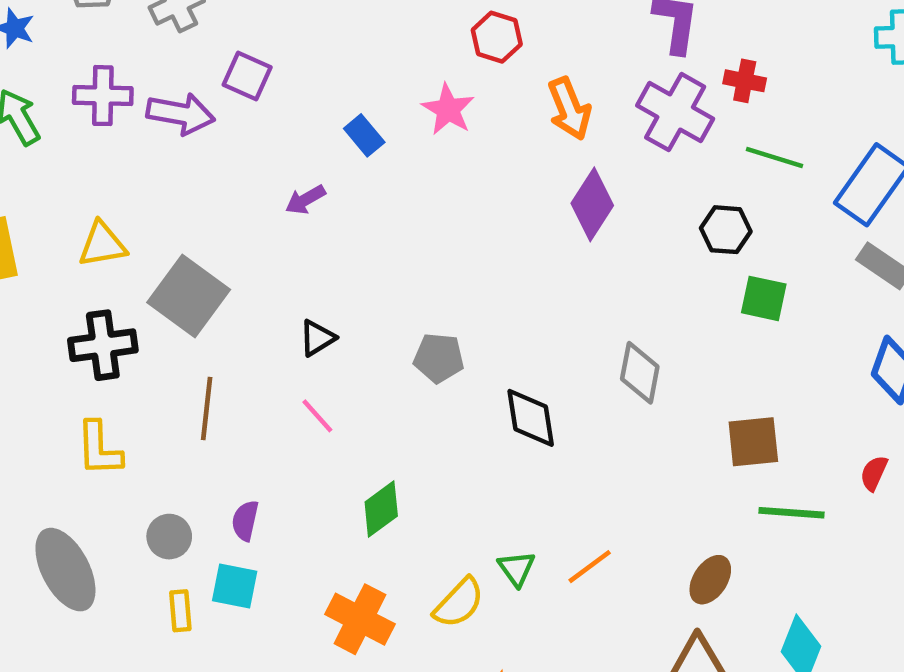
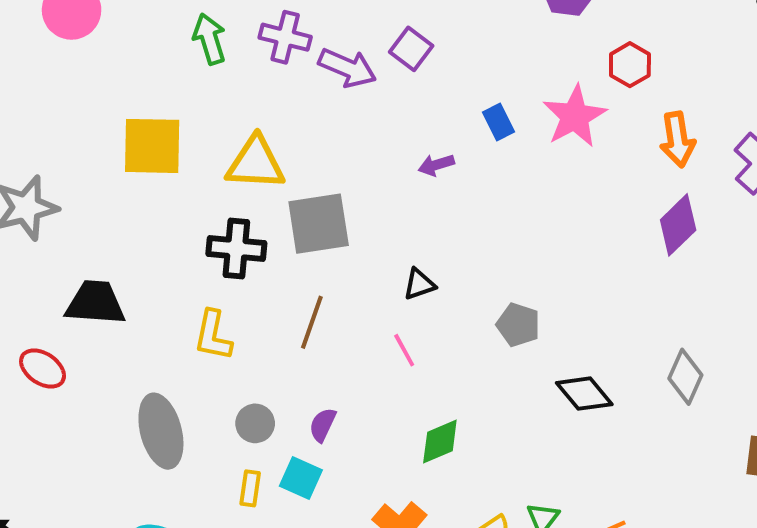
pink star: (448, 109) -> (575, 116), size x1.4
yellow triangle: (102, 244) -> (256, 163), size x1.4
gray square: (189, 296) -> (319, 224), turned 32
black diamond: (531, 418) -> (584, 394), turned -44

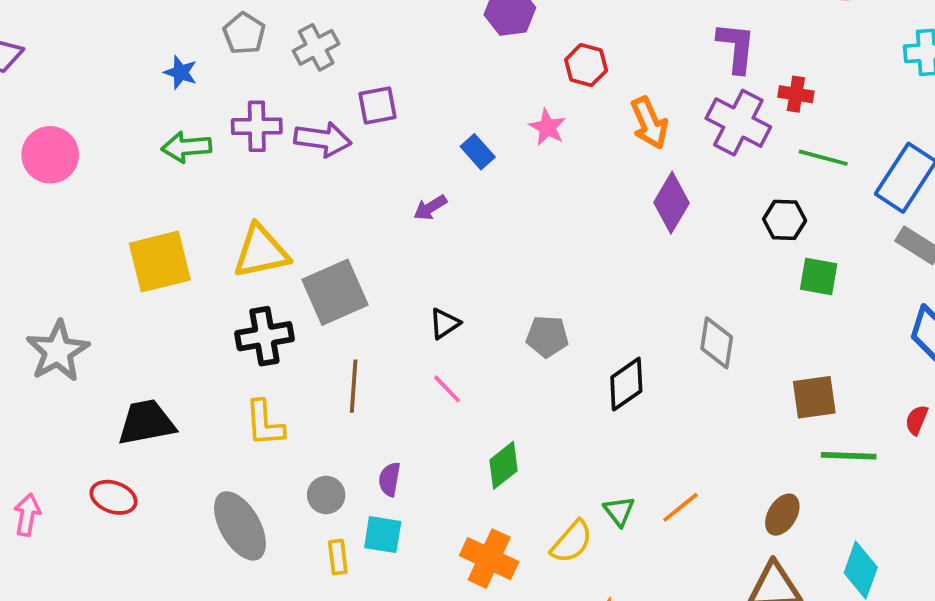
green arrow: (209, 39) -> (186, 147), turned -63
purple square: (411, 49) -> (377, 105), turned -33
pink star: (575, 116) -> (547, 127), size x0.6
black diamond: (584, 394) -> (626, 384), turned -70

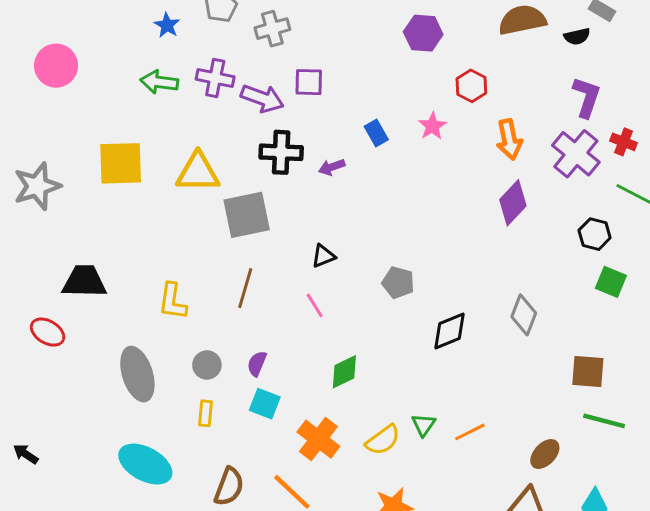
black cross: (264, 336) -> (281, 152), moved
gray star: (58, 351) -> (37, 186), moved
cyan square: (383, 535) -> (265, 404), moved

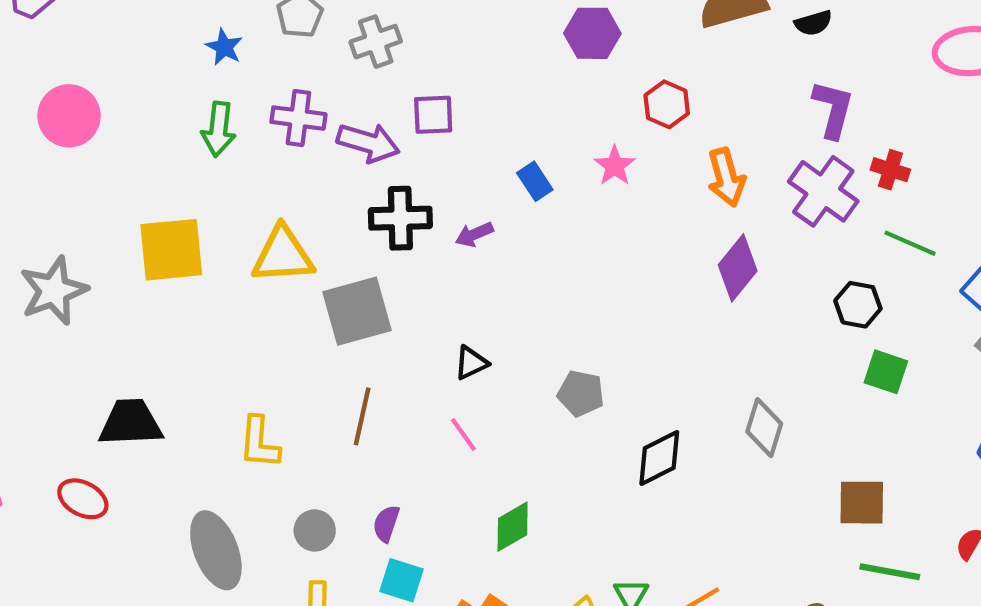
green arrow: (159, 82) -> (219, 129), turned -87

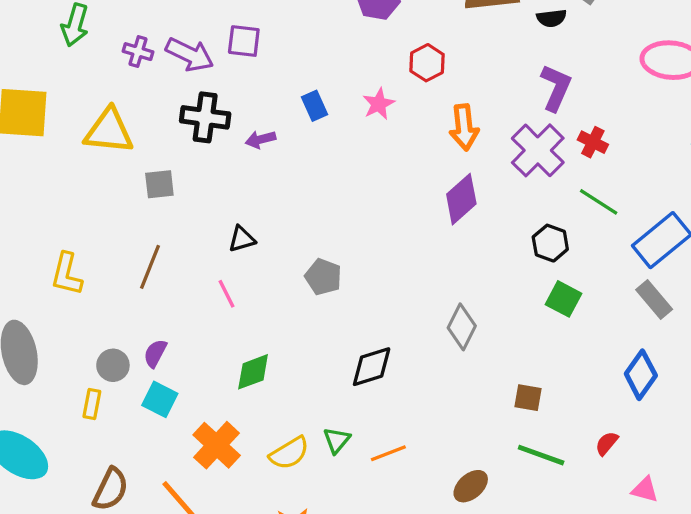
purple cross: (298, 118) -> (138, 52), moved, size x0.7
gray square: (357, 311) -> (159, 184), size x0.6
black diamond: (659, 458) -> (372, 367), moved
brown square: (862, 503) -> (528, 398), size x0.7
gray circle: (315, 530) -> (113, 365), moved

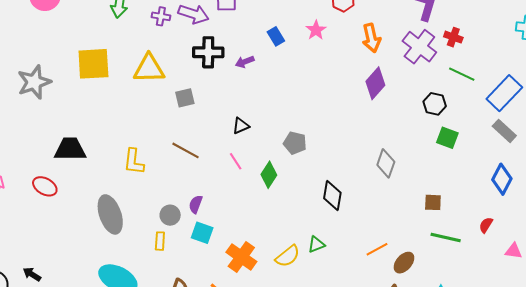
brown line: (150, 267) -> (186, 150), turned -76
black diamond: (372, 367) -> (332, 195), turned -56
green diamond: (253, 372) -> (269, 175), moved, turned -30
green triangle: (337, 440) -> (316, 244), turned 36
orange line: (388, 453) -> (377, 249), moved

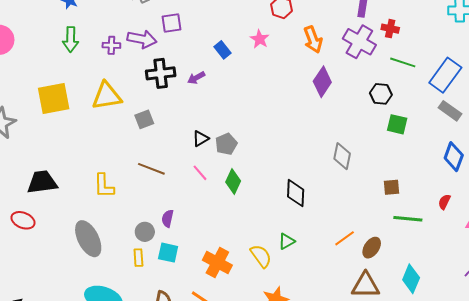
gray pentagon: (295, 143) -> (226, 144), moved, turned -30
cyan square: (202, 233) -> (168, 253), moved
yellow semicircle: (288, 256) -> (261, 256), turned -80

